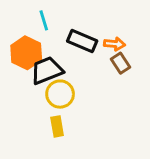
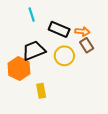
orange hexagon: (26, 53) -> (19, 68), moved
yellow circle: (60, 94) -> (64, 56), moved

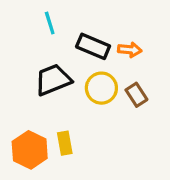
brown rectangle: (87, 45) -> (136, 95), moved
orange hexagon: (19, 68) -> (30, 150), moved

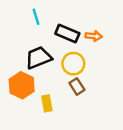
brown rectangle: (136, 95) -> (77, 86), moved
orange hexagon: (30, 150) -> (22, 85), moved

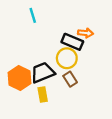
black rectangle: (67, 34) -> (72, 42), moved
black trapezoid: (38, 58) -> (43, 73), moved

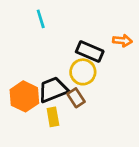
orange arrow: (85, 33) -> (122, 41), moved
brown rectangle: (70, 79) -> (76, 98), moved

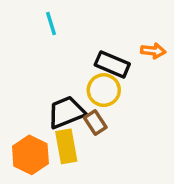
orange hexagon: (24, 96) -> (30, 155), moved
yellow rectangle: (53, 117) -> (66, 146), size x1.4

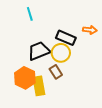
black trapezoid: (66, 112) -> (39, 51), moved
orange hexagon: (30, 155) -> (25, 78), moved

